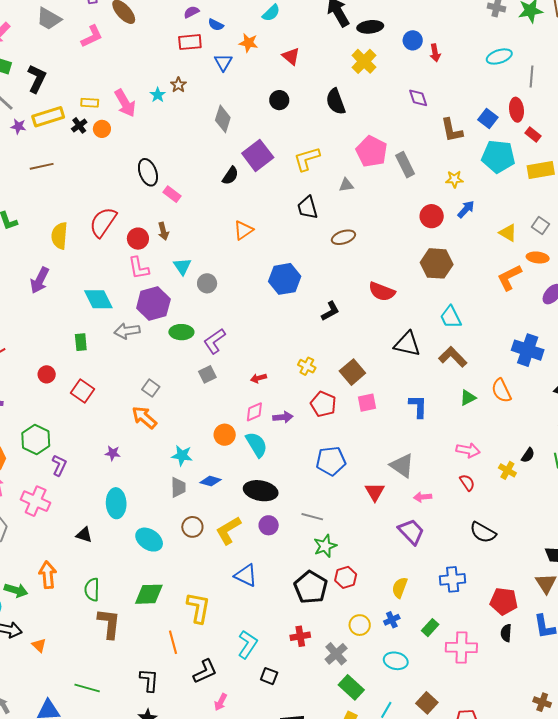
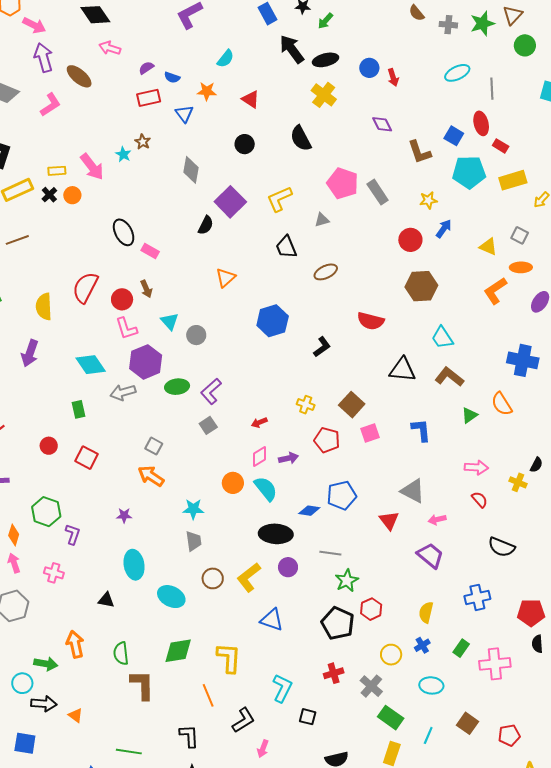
blue diamond: (211, 481) -> (309, 511), moved
pink cross: (36, 501) -> (54, 573), size x0.7

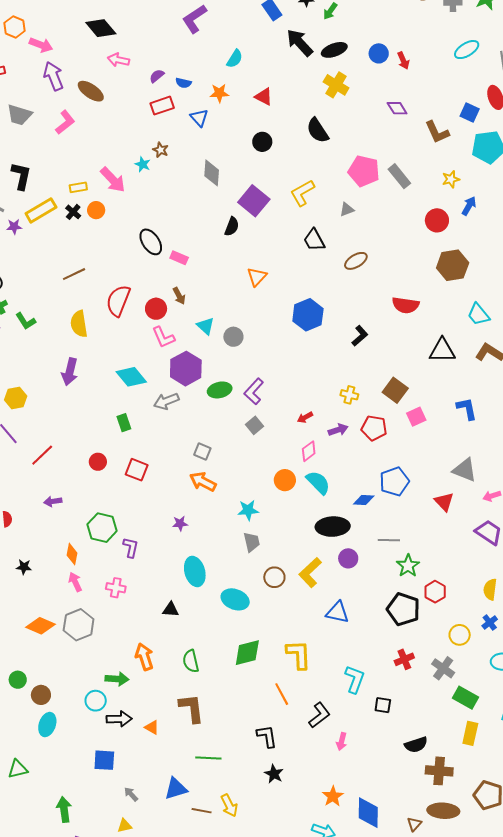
brown line: (17, 240) -> (74, 274), moved
purple arrow: (288, 458) -> (338, 430), moved
brown L-shape: (142, 685) -> (191, 708), moved

